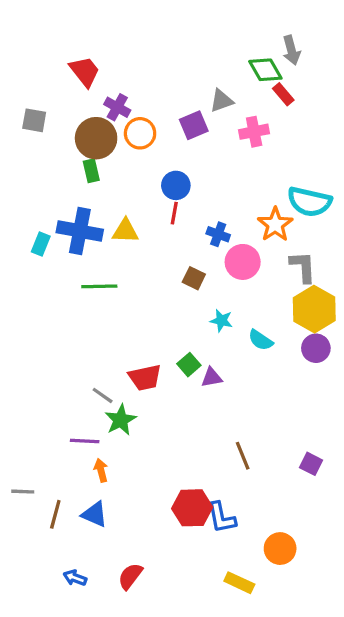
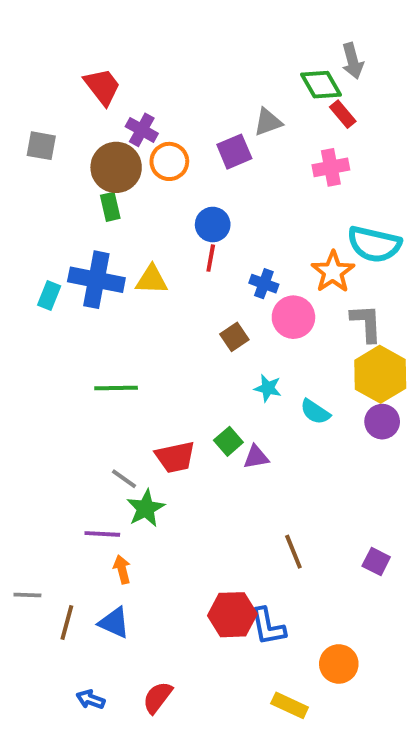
pink cross: (254, 132) -> (331, 167), moved
brown square: (194, 278) -> (234, 337), turned 30
green line: (99, 286) -> (116, 388), moved

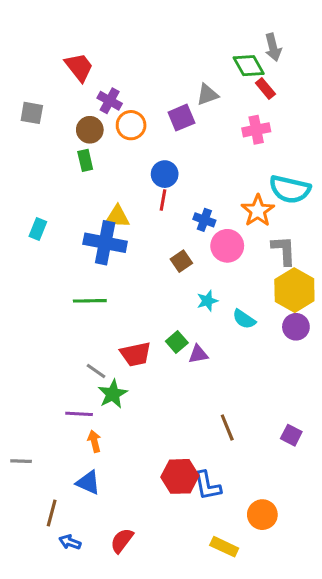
brown circle: (116, 167) -> (90, 130), size x0.7
blue cross: (96, 280) -> (105, 243), moved
cyan star: (268, 388) -> (207, 301), turned -30
brown line: (67, 623) -> (52, 513), moved

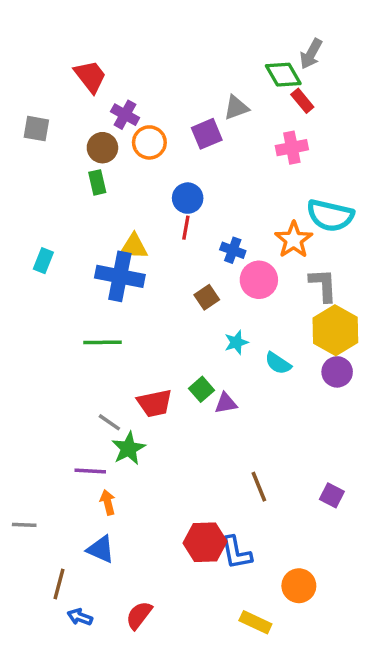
gray arrow: (273, 47) -> (311, 54), turned 44

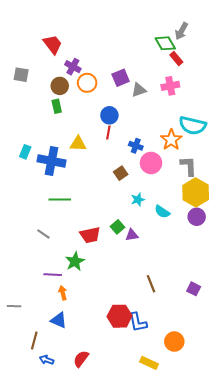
gray triangle: (236, 108) -> (139, 90), moved
blue cross: (120, 276) -> (52, 161), moved
gray line: (109, 422) -> (43, 234), moved

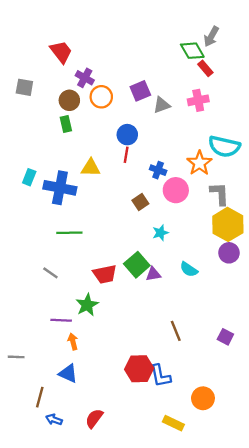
cyan semicircle: (162, 212) -> (189, 269), moved
green square: (118, 227) -> (137, 265), size x1.5

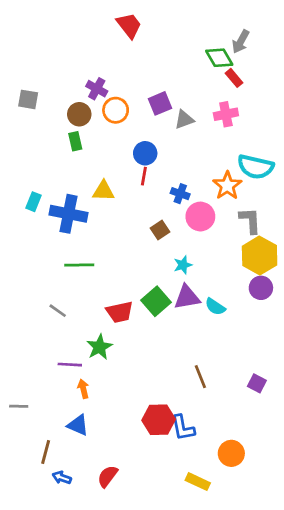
red trapezoid: (61, 52) -> (129, 25), moved
purple triangle: (153, 274) -> (187, 297), moved, size x1.5

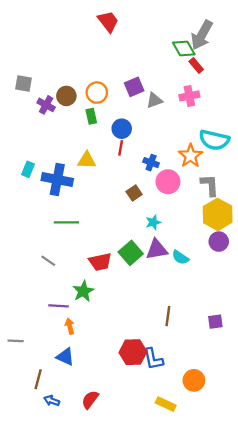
gray arrow: (241, 42) -> (202, 35), size x1.5
purple cross: (97, 89) -> (46, 105), moved
green rectangle: (75, 141) -> (91, 116), moved
brown line: (200, 377) -> (168, 316), turned 30
purple square: (257, 383) -> (215, 322), turned -35

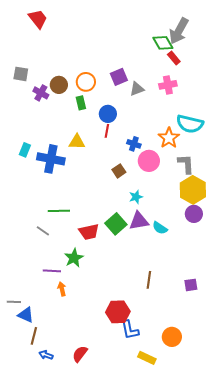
red trapezoid: (108, 21) -> (38, 19), moved
green line: (66, 222) -> (59, 211), moved
blue triangle: (65, 357) -> (26, 315), moved
blue L-shape: (153, 359) -> (130, 330), moved

